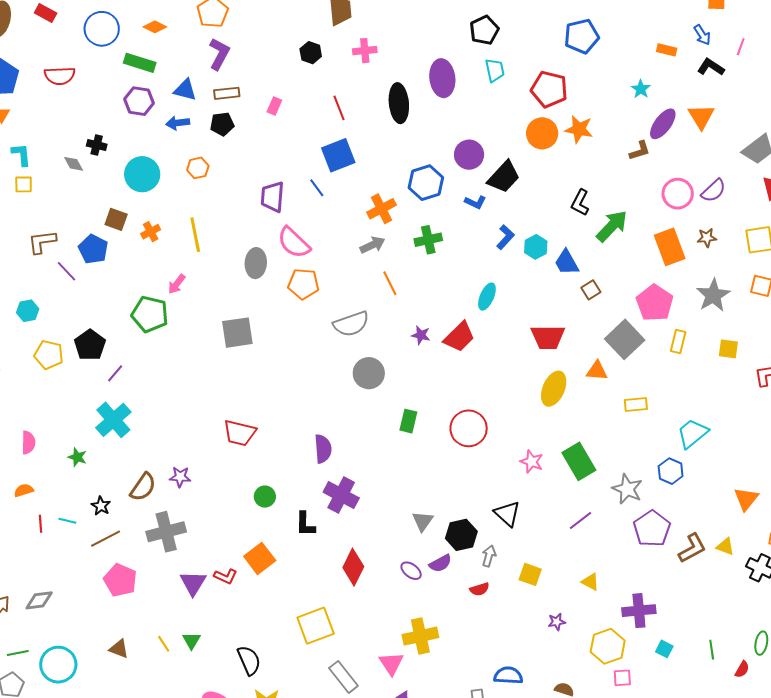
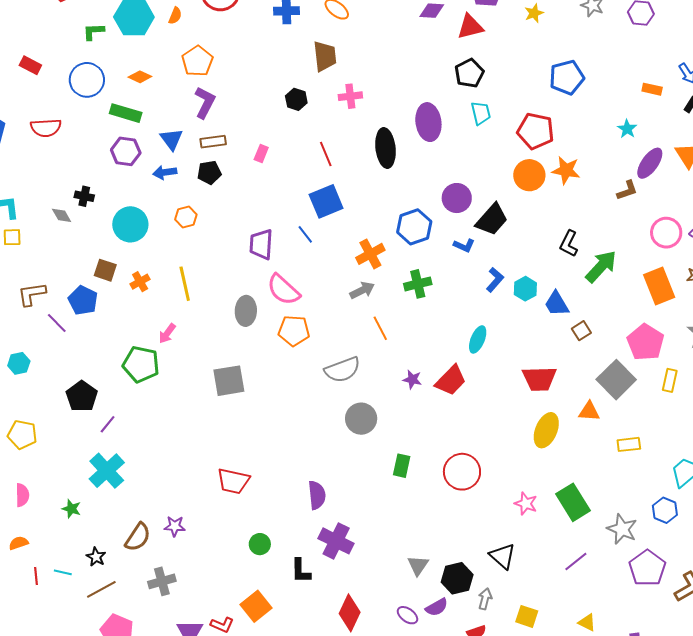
blue triangle: (185, 90) -> (171, 139), turned 40
yellow pentagon: (49, 355) -> (22, 435), moved
gray cross: (166, 532) -> (162, 581), size x0.7

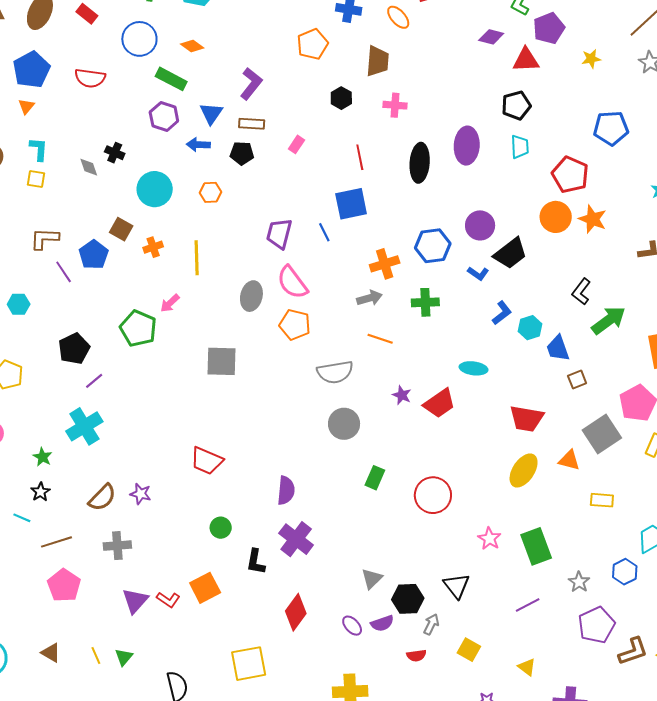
orange pentagon: (197, 61) -> (312, 44), moved
orange line: (380, 328) -> (380, 339), turned -55
cyan ellipse: (478, 339) -> (474, 368), turned 64
gray star: (622, 529) -> (579, 582), size x0.7
black star: (96, 557) -> (40, 492), moved

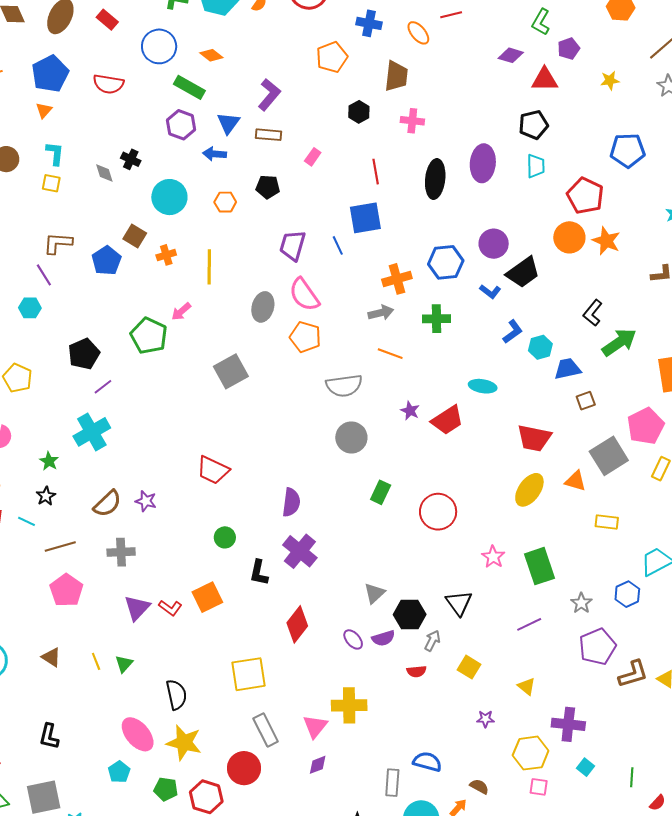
purple pentagon: (549, 28) -> (569, 49), size x0.7
black pentagon: (242, 153) -> (268, 187), moved
purple line: (64, 272) -> (44, 275), moved
blue trapezoid: (558, 348) -> (568, 369), turned 96
gray square: (221, 361) -> (231, 371), turned -32

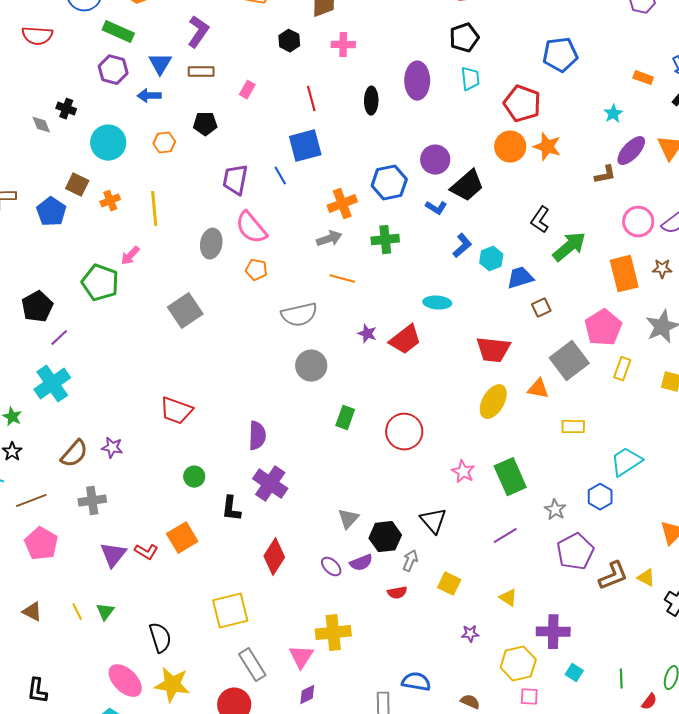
black ellipse: (435, 179) -> (371, 101), size x0.7
orange pentagon: (305, 337) -> (256, 270), size x0.7

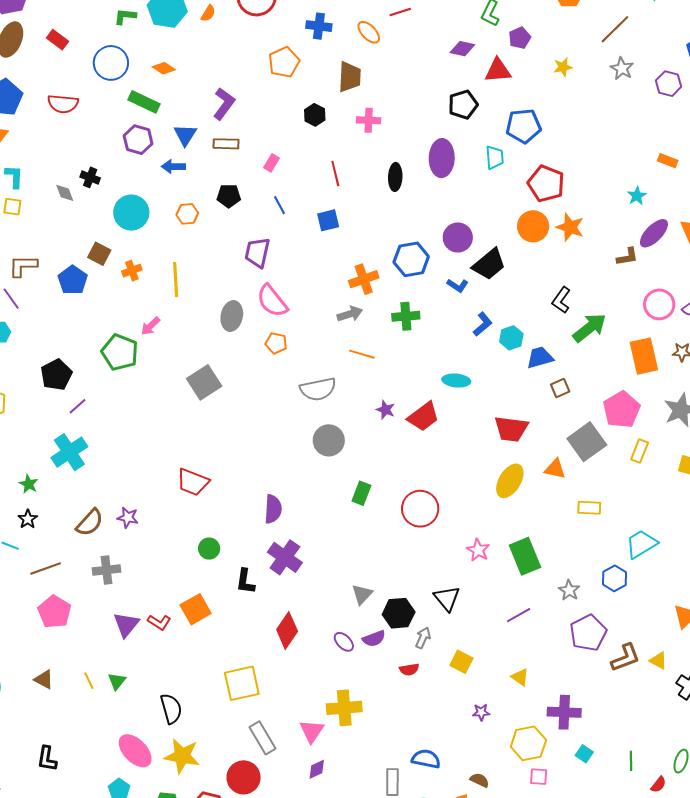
black pentagon: (464, 38) -> (463, 105), moved
blue pentagon: (560, 55) -> (524, 126), moved
blue square: (305, 146) -> (328, 220), size x0.7
blue line: (280, 176) -> (279, 205), moved

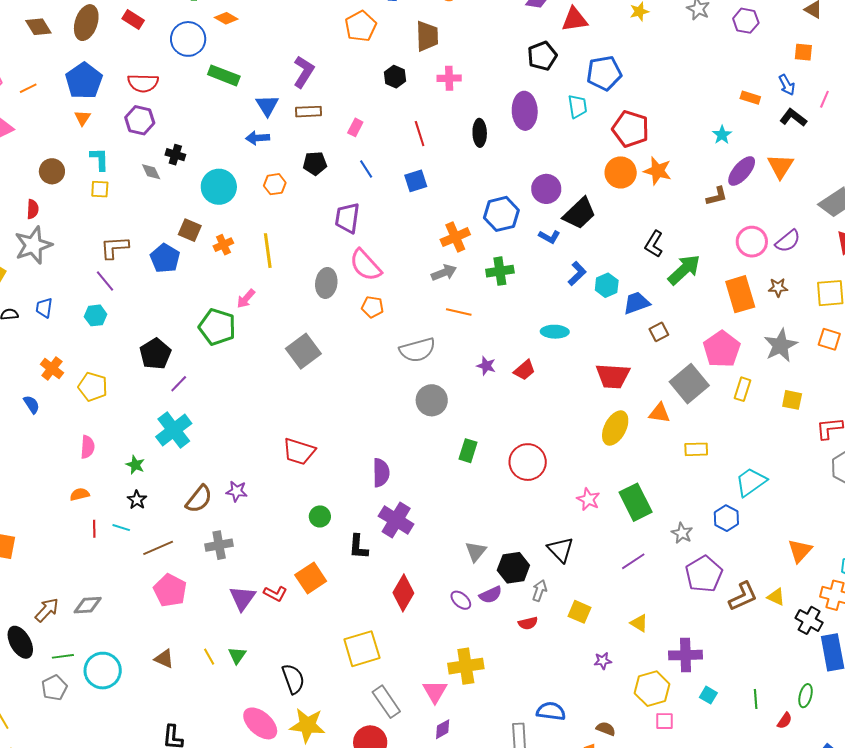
orange diamond: (164, 68) -> (226, 18), moved
purple hexagon: (138, 140) -> (140, 120), moved
red trapezoid: (423, 417) -> (524, 370), size x0.7

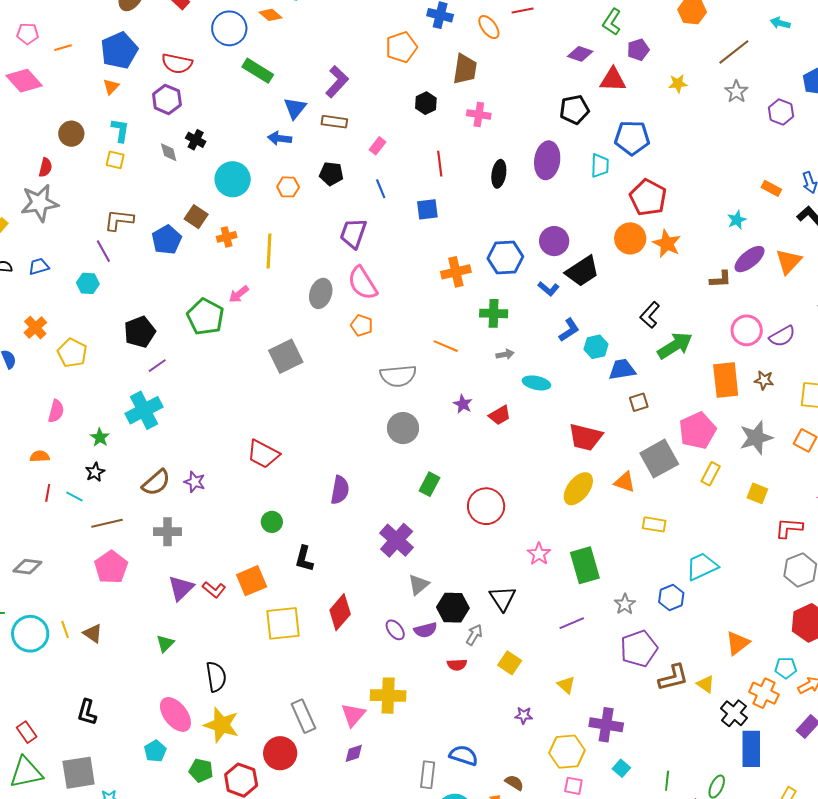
gray arrow: (444, 273) -> (505, 354), moved, size x0.7
blue trapezoid: (44, 308) -> (39, 266), turned 55
purple cross: (396, 520) -> (397, 540), moved
yellow square: (362, 649) -> (283, 623), moved
yellow line: (209, 657) -> (65, 629), moved

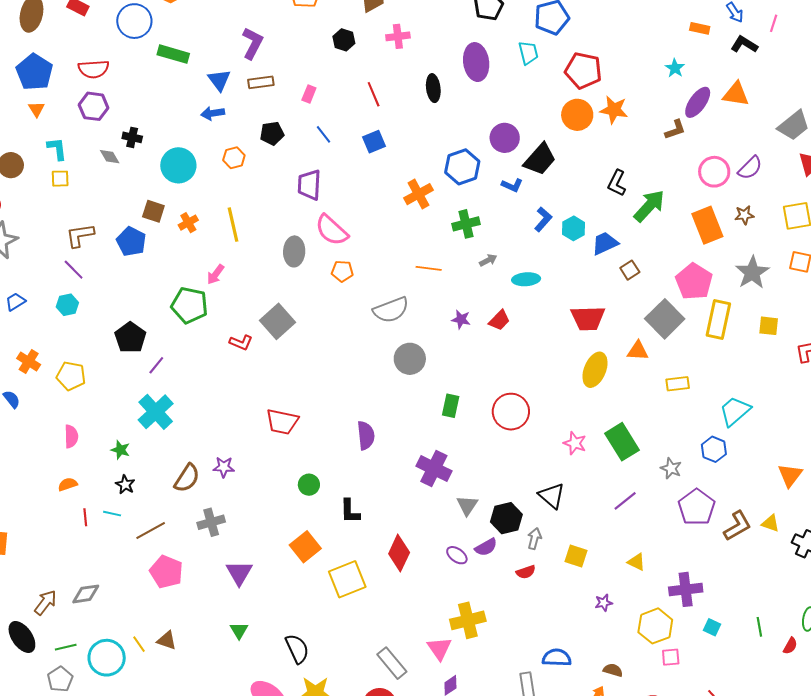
orange triangle: (789, 261) -> (736, 94), turned -48
yellow rectangle: (711, 474) -> (718, 320), size x1.6
red L-shape: (214, 590) -> (241, 343), moved

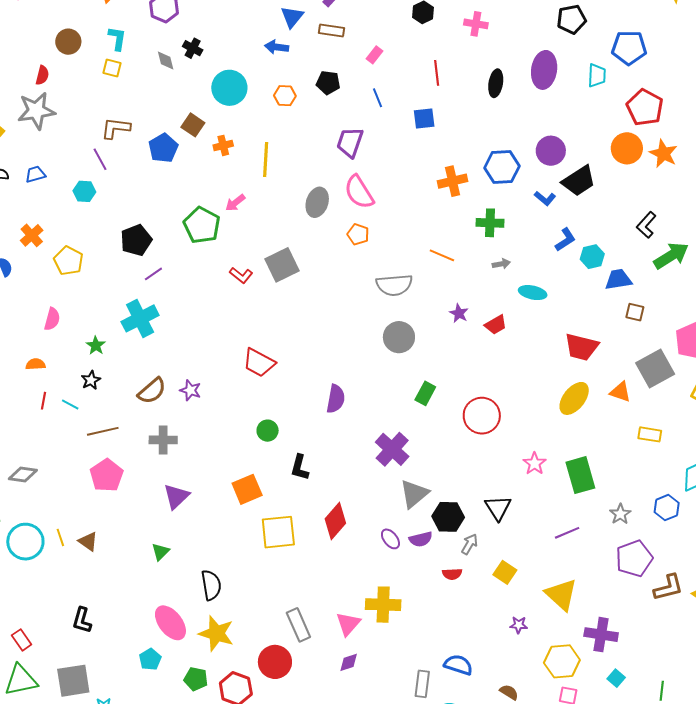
brown square: (630, 270) -> (635, 312), turned 30
gray triangle: (467, 505) -> (414, 494), size x1.4
yellow triangle: (636, 562) -> (561, 595), size x1.8

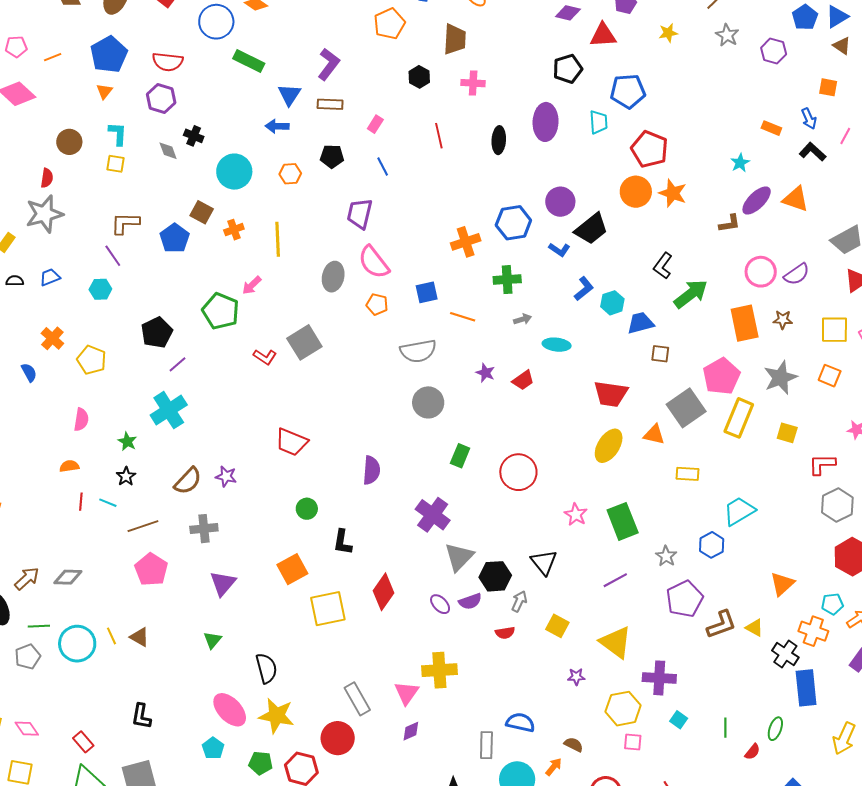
blue square: (424, 118) -> (427, 292), moved

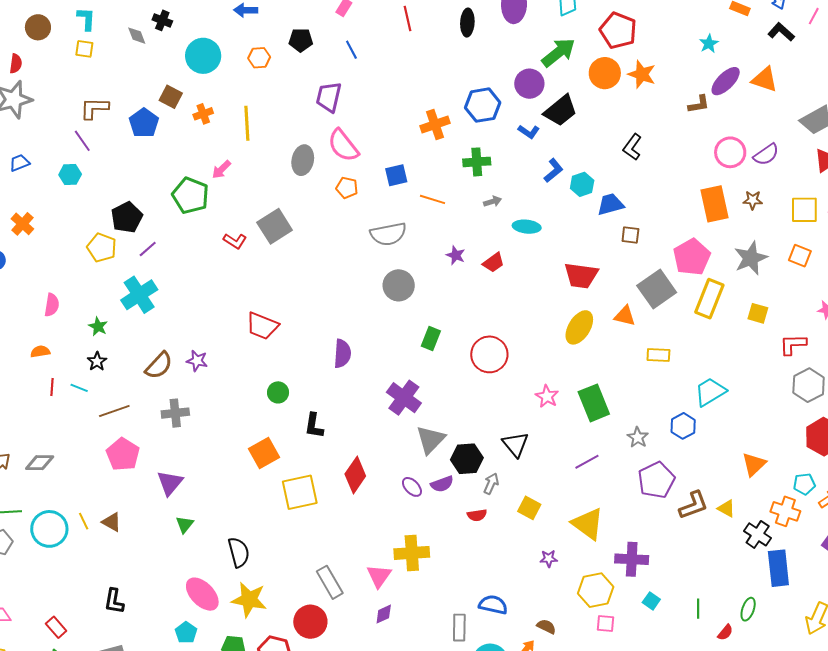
green arrow: (691, 294) -> (558, 53), moved
yellow pentagon: (92, 360) -> (102, 248), moved
purple triangle: (223, 583) -> (170, 483), moved

